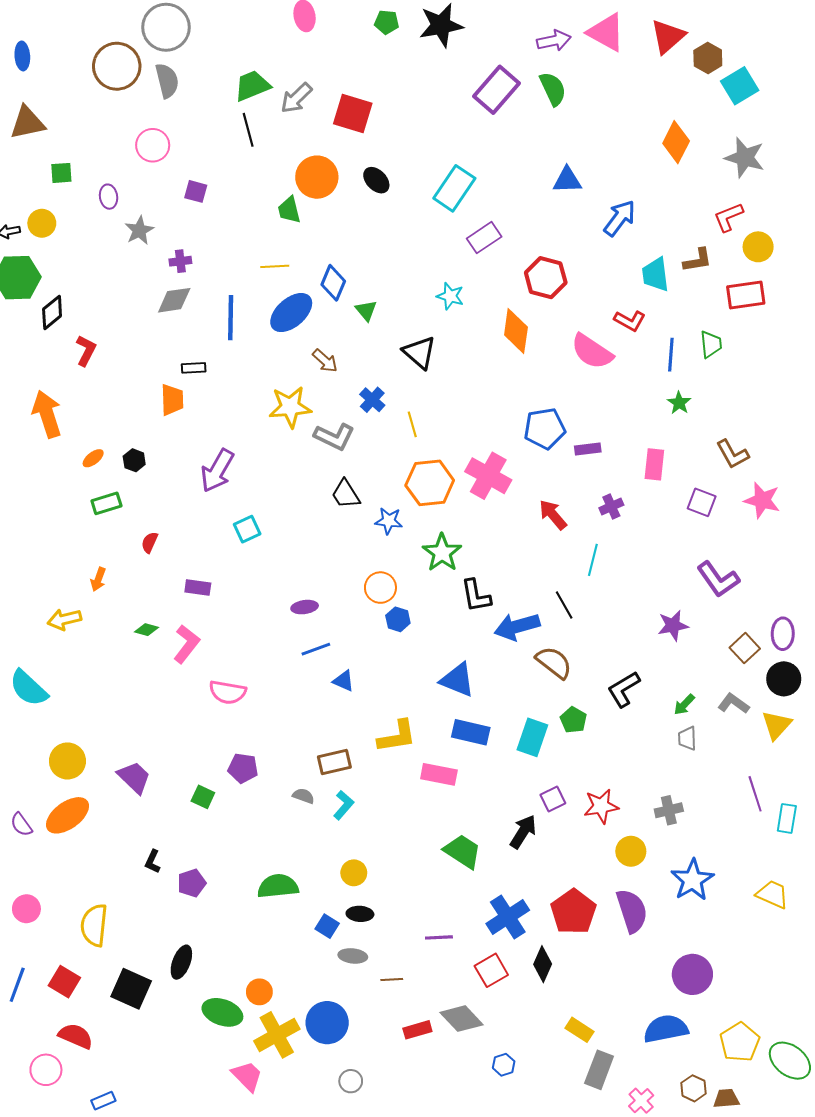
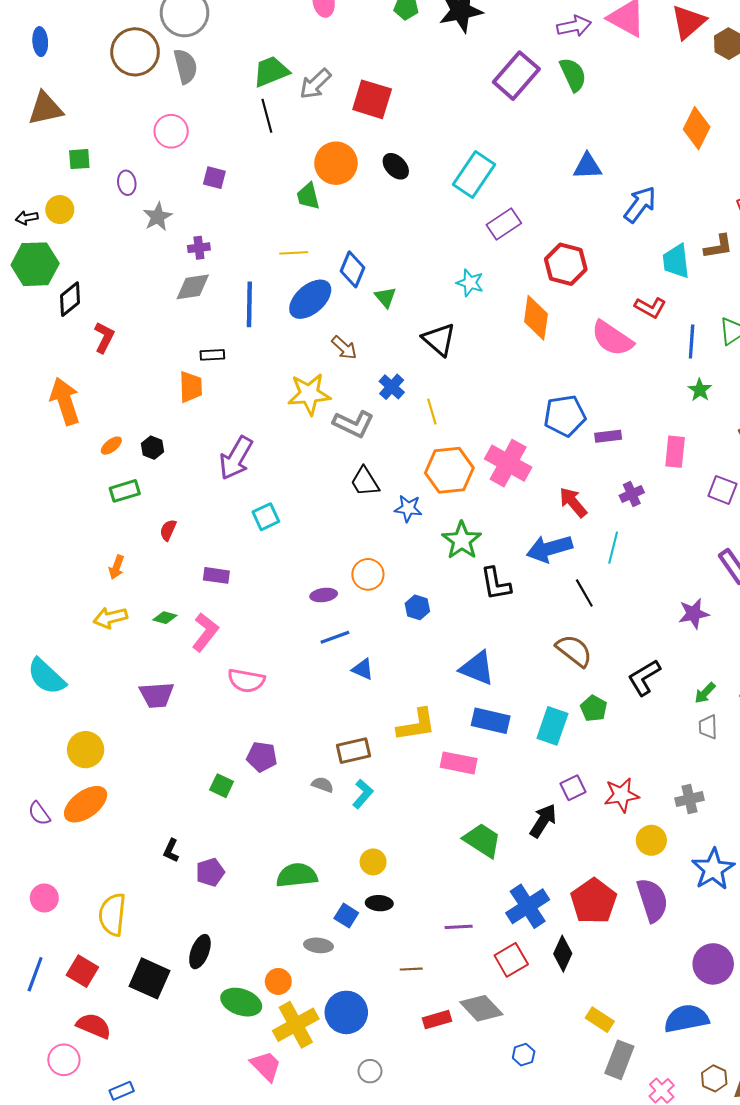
orange circle: (380, 588) -> (368, 574), moved
yellow arrow: (64, 619) -> (110, 618), moved
blue arrow: (517, 627) -> (549, 549), moved
purple trapezoid: (134, 777) -> (157, 695), moved, turned 132
gray ellipse: (353, 956) -> (318, 945), moved

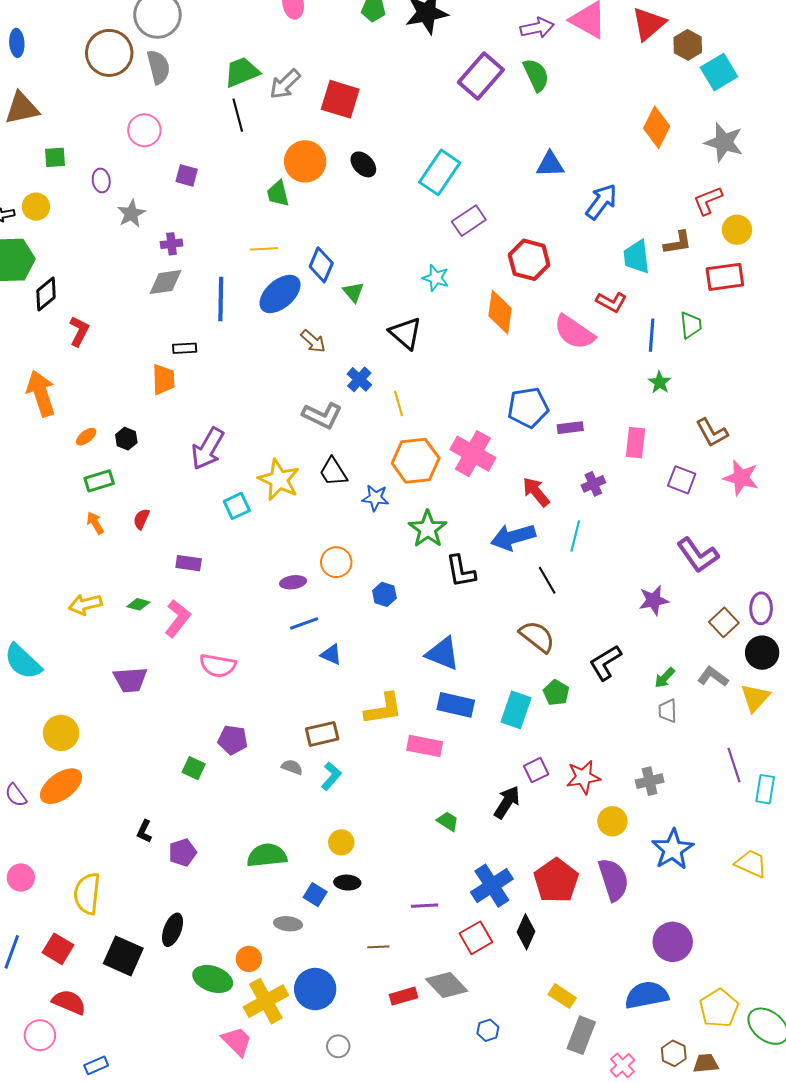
yellow star: (309, 394) -> (279, 480), moved, turned 30
orange arrow: (116, 567) -> (95, 523), moved, turned 130
green trapezoid: (482, 840) -> (448, 821), size x0.6

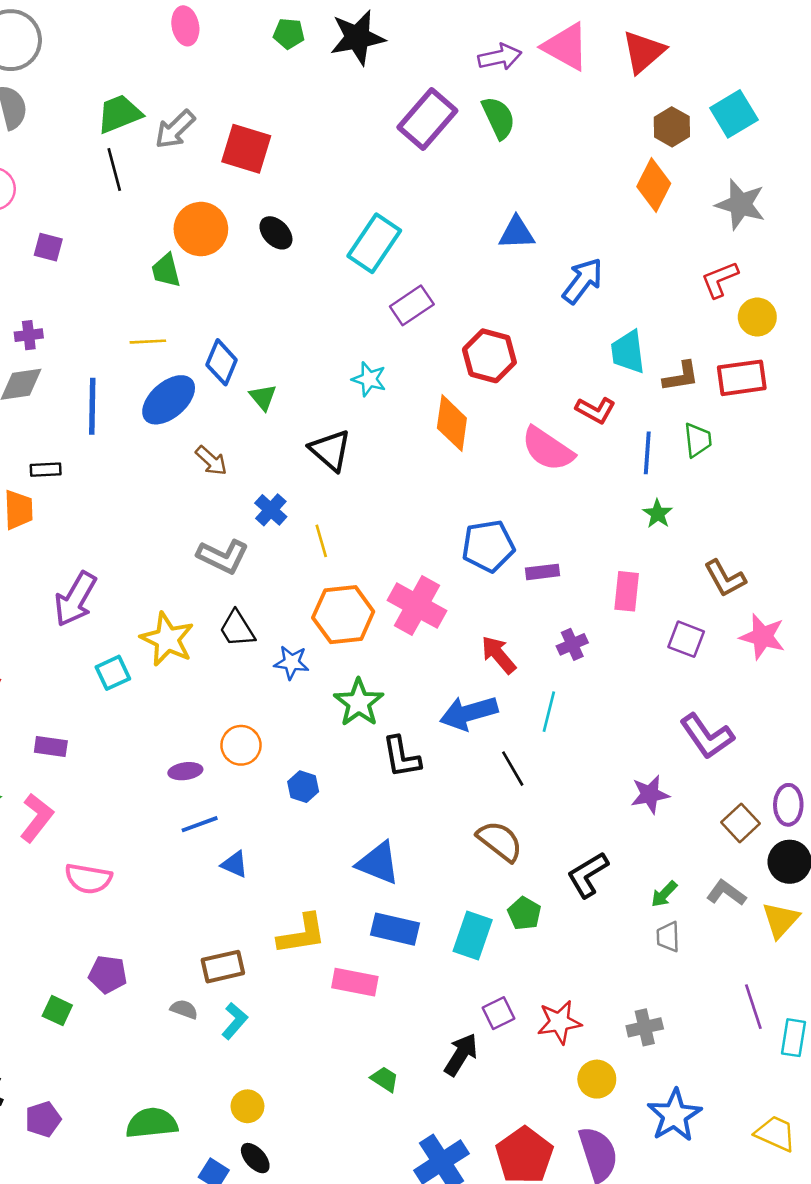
brown hexagon: (688, 45) -> (672, 127), moved
brown L-shape: (678, 243) -> (681, 377), moved
black ellipse: (347, 883) -> (255, 1158), turned 45

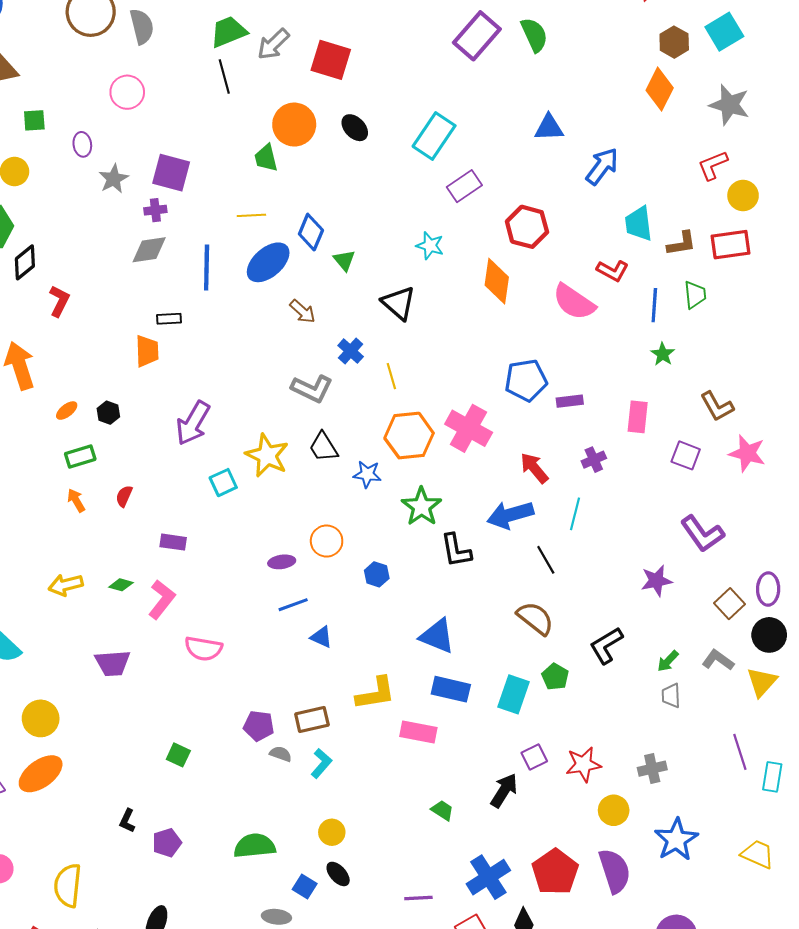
purple square: (48, 247) -> (171, 173), moved, size x1.6
purple pentagon: (108, 974) -> (259, 726), moved

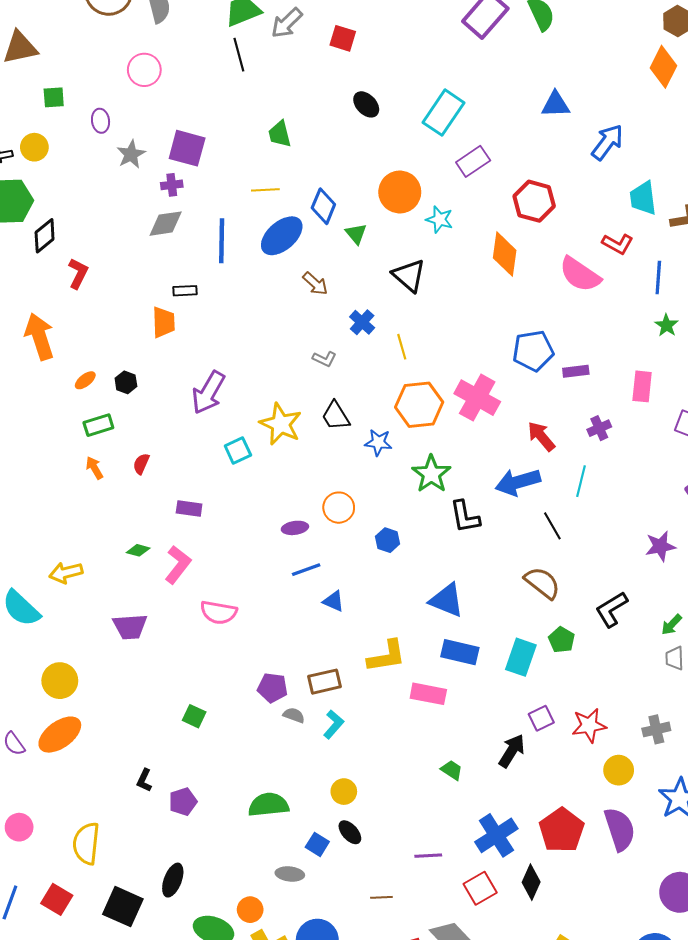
red square: (331, 60) -> (343, 38), size x0.7
orange circle: (294, 125) -> (400, 192), moved
gray L-shape: (312, 389) -> (324, 359), size x0.6
yellow arrow: (66, 585) -> (66, 573), moved

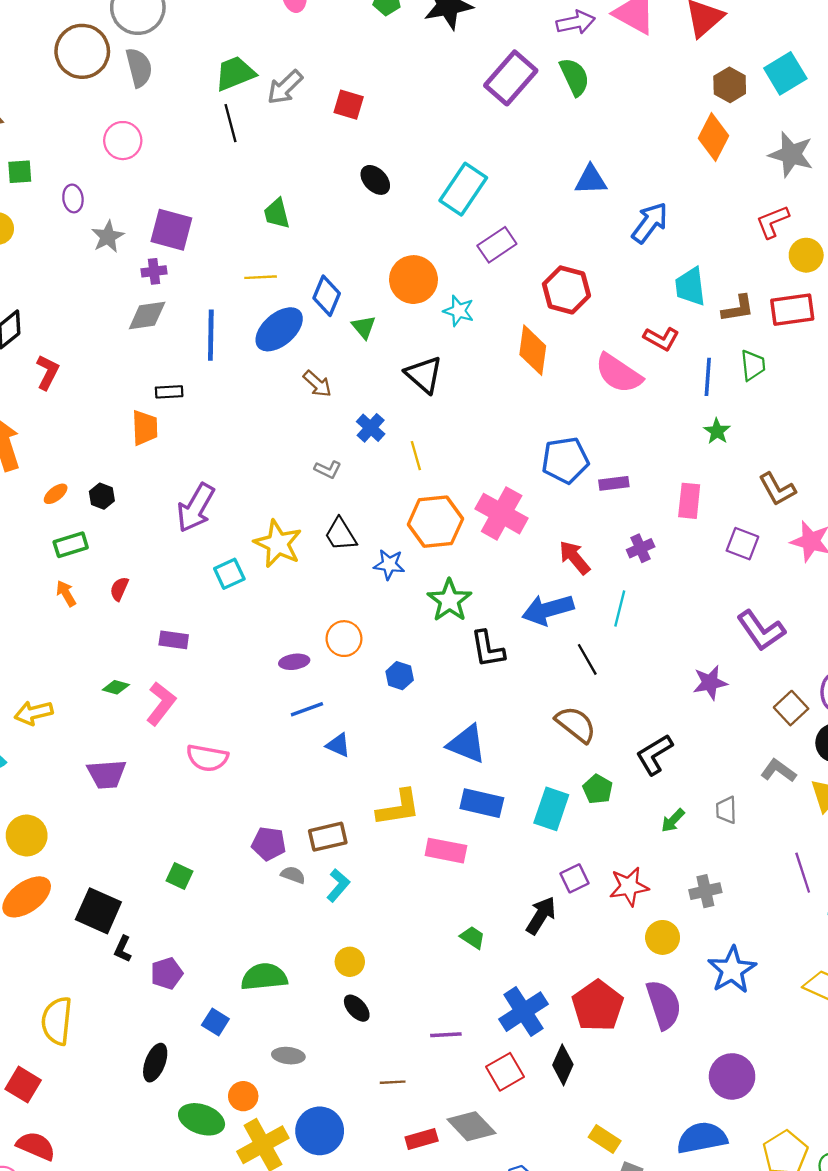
green arrow: (672, 625) -> (673, 820), moved
blue square: (317, 844) -> (215, 1022), moved
black square: (123, 907) -> (98, 911), moved

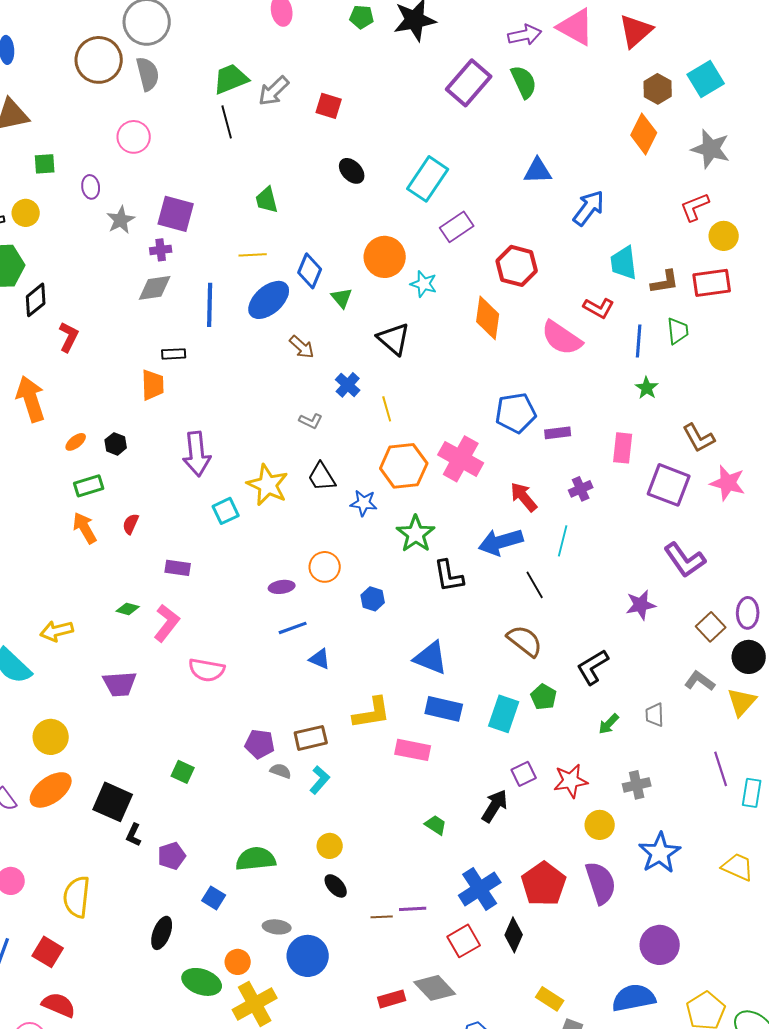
purple arrow: (196, 508) -> (197, 454), turned -36
purple square: (742, 544) -> (669, 485), size x1.5
orange arrow: (66, 593) -> (85, 528), size x1.4
brown line: (393, 1082) -> (382, 917), moved
blue circle: (320, 1131) -> (308, 956), moved

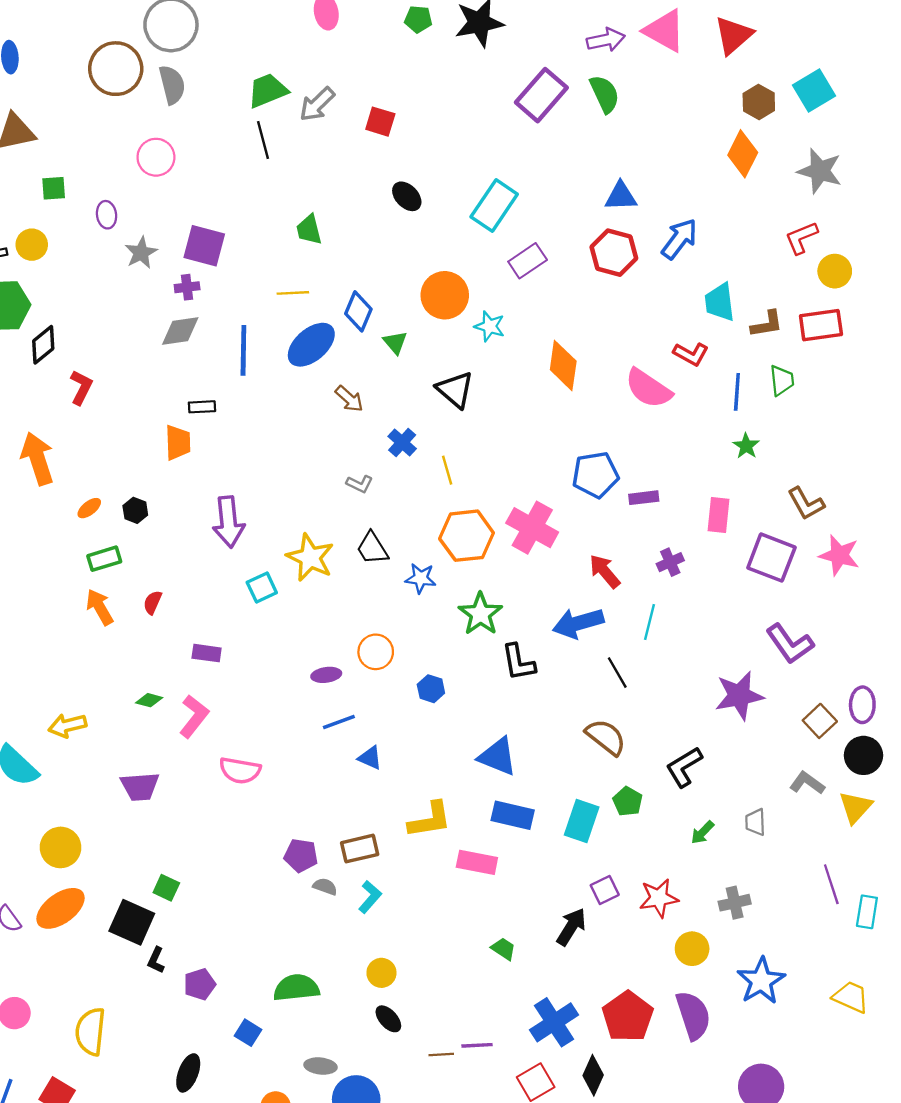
red hexagon: (517, 266) -> (614, 253), moved
purple star: (641, 605) -> (739, 696), size x1.4
green square: (183, 772) -> (166, 888), moved

